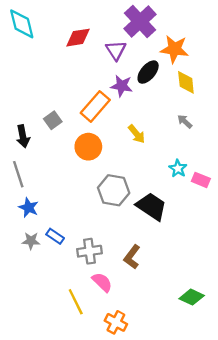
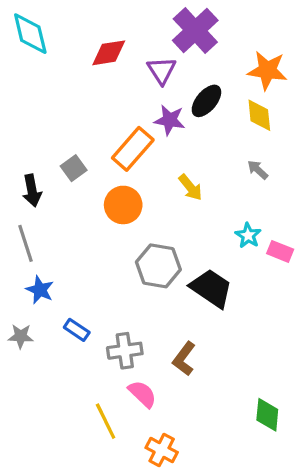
orange star: (174, 49) -> (267, 70), moved
gray star: (31, 241) -> (21, 336), moved
green diamond: (192, 297) -> (267, 415), turned 70

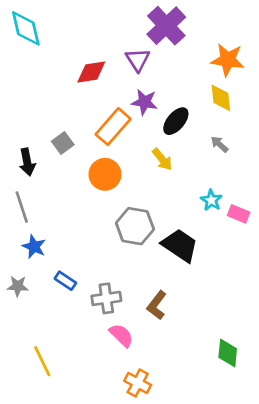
red diamond: (109, 53) -> (91, 72), moved
black ellipse: (206, 101) -> (176, 121), moved
yellow line: (106, 421) -> (42, 361), moved

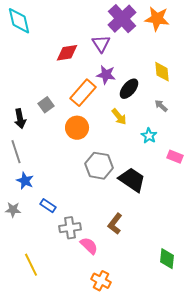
orange star: (228, 60) -> (157, 19), moved
cyan star: (211, 200) -> (149, 136), moved
gray cross: (106, 298) -> (70, 228), moved

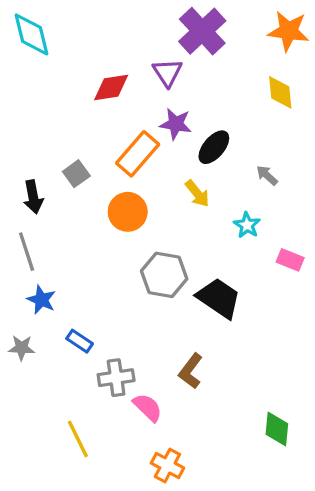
orange star: (157, 19) -> (288, 31), moved
yellow diamond: (162, 72) -> (280, 92), moved
yellow line: (31, 265) -> (78, 439), moved

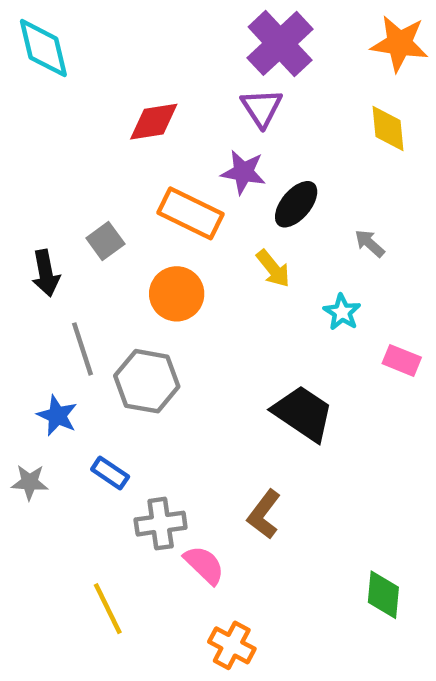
purple triangle: (167, 73) -> (262, 108), moved
orange rectangle: (138, 154) -> (190, 213), turned 75
gray line: (27, 252) -> (82, 349), moved
gray hexagon: (164, 275) -> (147, 381), moved

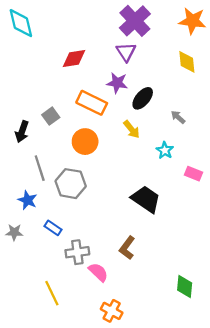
black arrow: (46, 273) -> (22, 132), turned 30

